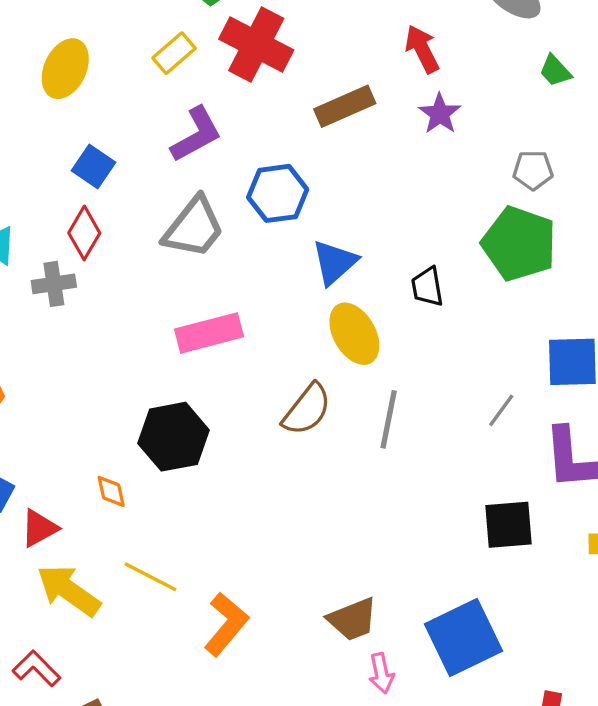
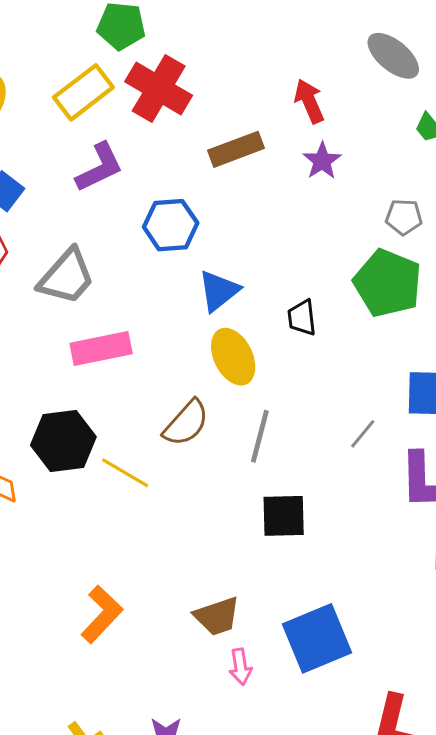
yellow rectangle: (174, 53) -> (83, 92), size x1.5
gray trapezoid: (194, 228) -> (67, 277), moved
black square: (509, 525) -> (284, 516), moved
yellow line: (150, 577) -> (125, 473), moved

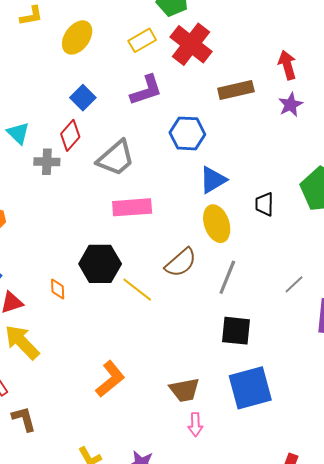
yellow rectangle: (83, 92) -> (142, 40), size x0.7
blue square: (317, 638) -> (250, 388), moved

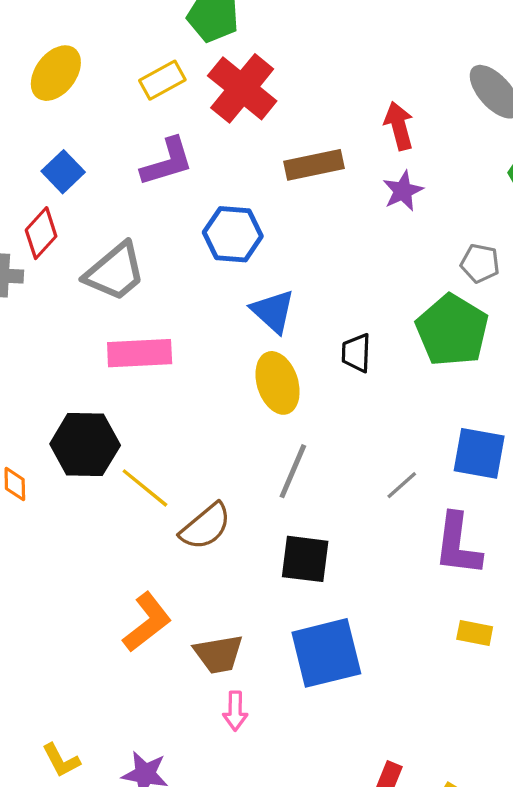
blue triangle: (213, 180) -> (273, 311), turned -48
brown semicircle: (181, 263) -> (206, 526), moved
orange L-shape: (110, 379) -> (147, 622), moved

